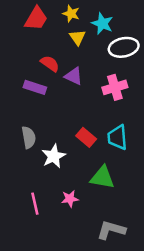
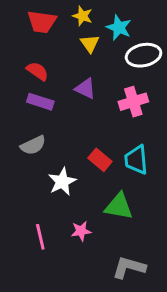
red trapezoid: (36, 19) -> (42, 22), turned 68
red semicircle: (50, 64) -> (37, 71), moved
gray semicircle: (29, 137) -> (33, 145), moved, turned 75

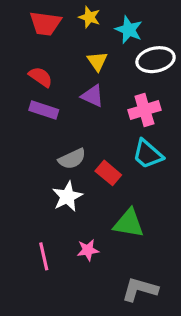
yellow triangle: (90, 44) -> (97, 61), moved
gray semicircle: (33, 145) -> (72, 159), moved
cyan trapezoid: (136, 160) -> (148, 154), moved, turned -44

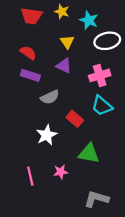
gray semicircle: (72, 159) -> (50, 97), moved

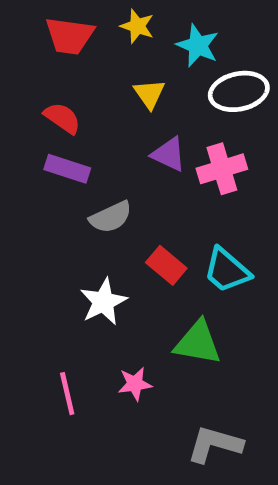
purple triangle: (64, 66) -> (169, 154), moved
cyan trapezoid: (102, 106) -> (227, 270), moved

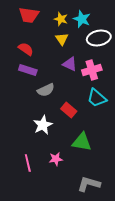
yellow star: (137, 26) -> (61, 19), moved
cyan trapezoid: (227, 270) -> (97, 98), moved

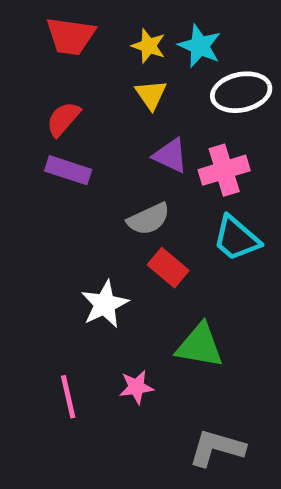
red semicircle: (26, 49) -> (63, 119), turned -84
gray semicircle: (46, 90) -> (149, 219), moved

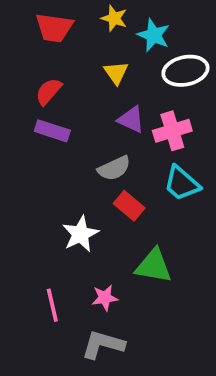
yellow star: (149, 46) -> (114, 18), moved
gray L-shape: (217, 448) -> (103, 345), moved

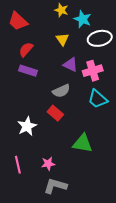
red trapezoid: (54, 28) -> (18, 21), moved, turned 35
red rectangle: (129, 206) -> (55, 113), moved
white star: (80, 234) -> (27, 126), moved
pink star: (105, 298) -> (48, 164), moved
pink line: (52, 305) -> (18, 165), moved

